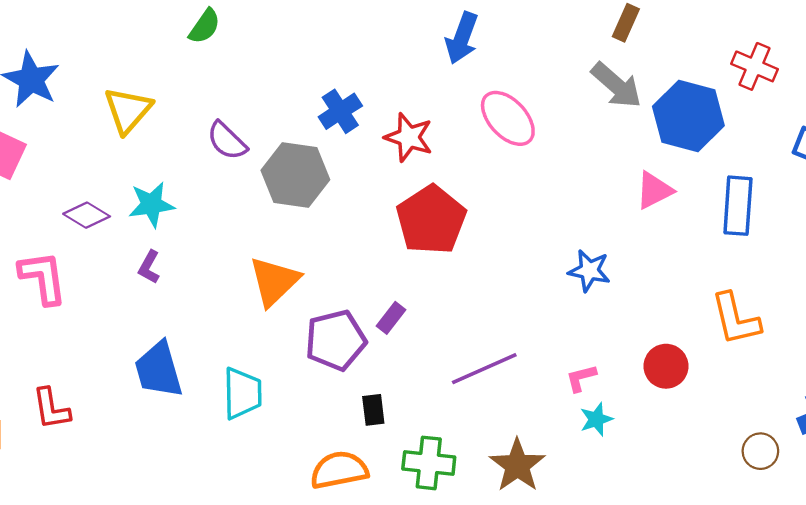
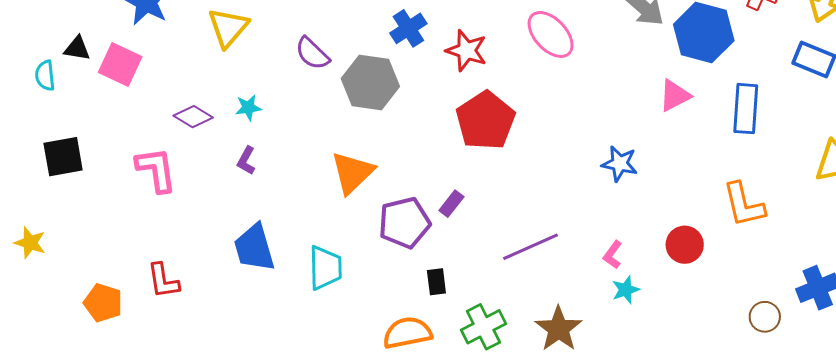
cyan star: (151, 205) -> (248, 108), size x0.7
pink L-shape: (581, 378) -> (613, 255), turned -40
green cross: (429, 463) -> (483, 327), turned -33

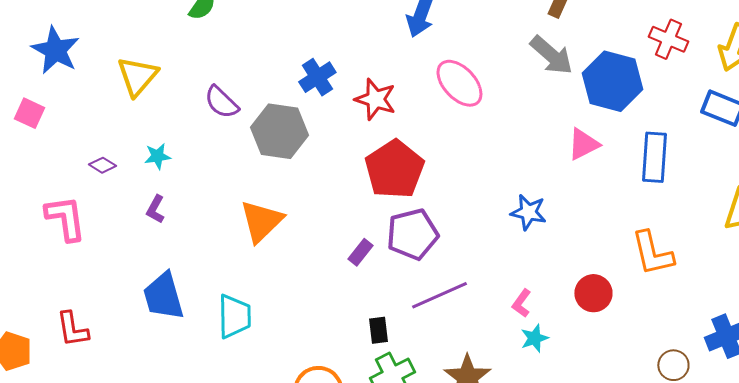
pink square: (120, 65) -> (29, 113), size x0.7
purple diamond: (193, 117) -> (102, 165), size x0.7
purple pentagon: (404, 223) -> (412, 234), moved
black rectangle: (436, 282) -> (378, 330), moved

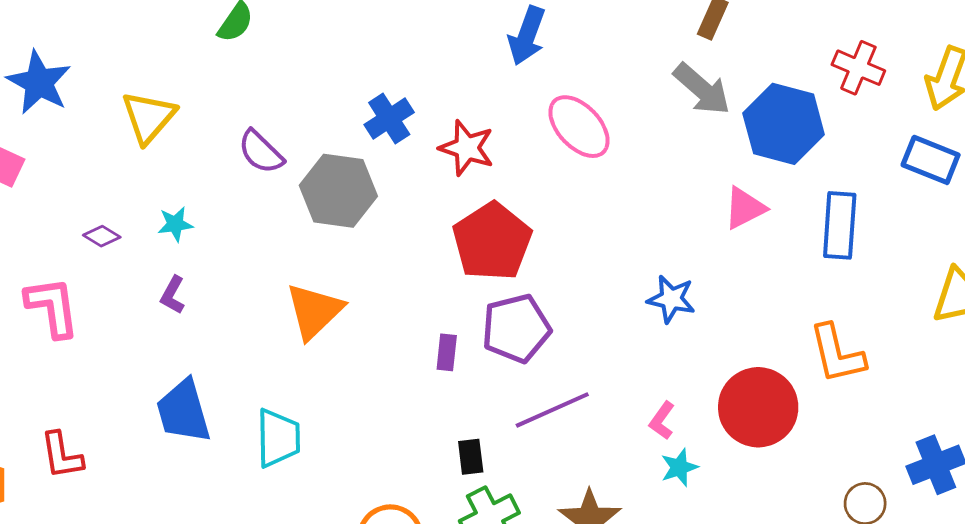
purple rectangle: (360, 252) -> (447, 352), turned -32
red circle: (593, 293) -> (758, 407), size x1.6

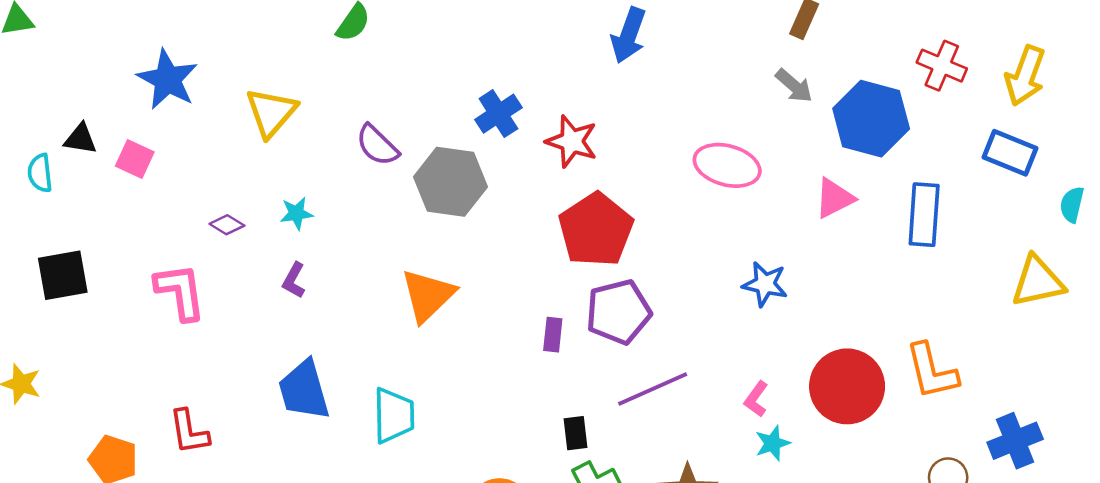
gray arrow: (702, 89) -> (794, 86), size x0.7
pink ellipse: (579, 127) -> (727, 165), moved, turned -32
orange L-shape: (837, 354) -> (932, 371), moved

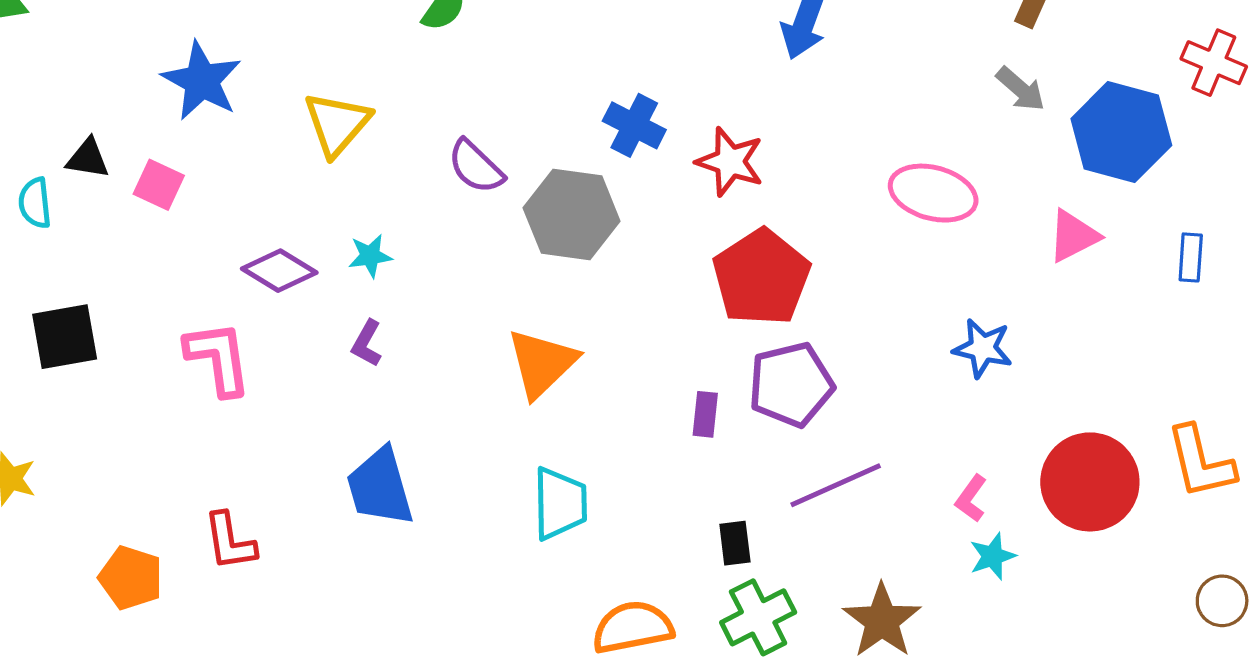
blue cross: (498, 114) -> (634, 125), turned -30
blue rectangle: (924, 215) -> (1191, 257), size x0.6
purple diamond: (227, 225) -> (279, 271), size x1.6
cyan trapezoid: (394, 415) -> (560, 503), moved

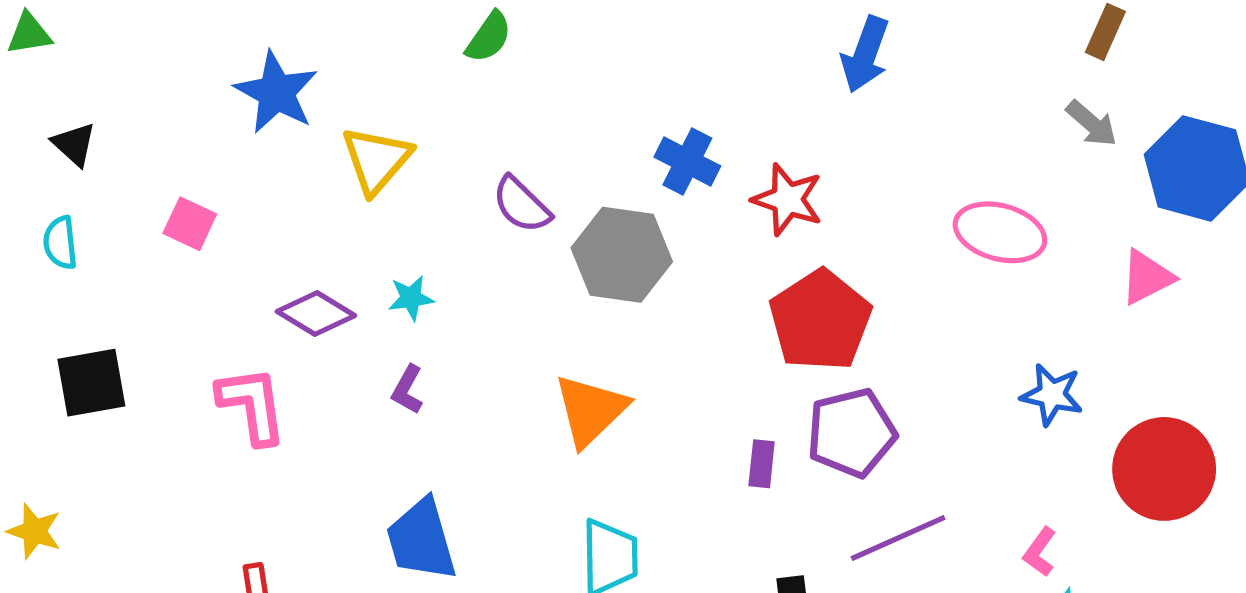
blue star: (202, 81) -> (276, 92), moved
black triangle: (88, 158) -> (74, 144), moved, turned 33
red circle: (1090, 482) -> (1164, 469), moved

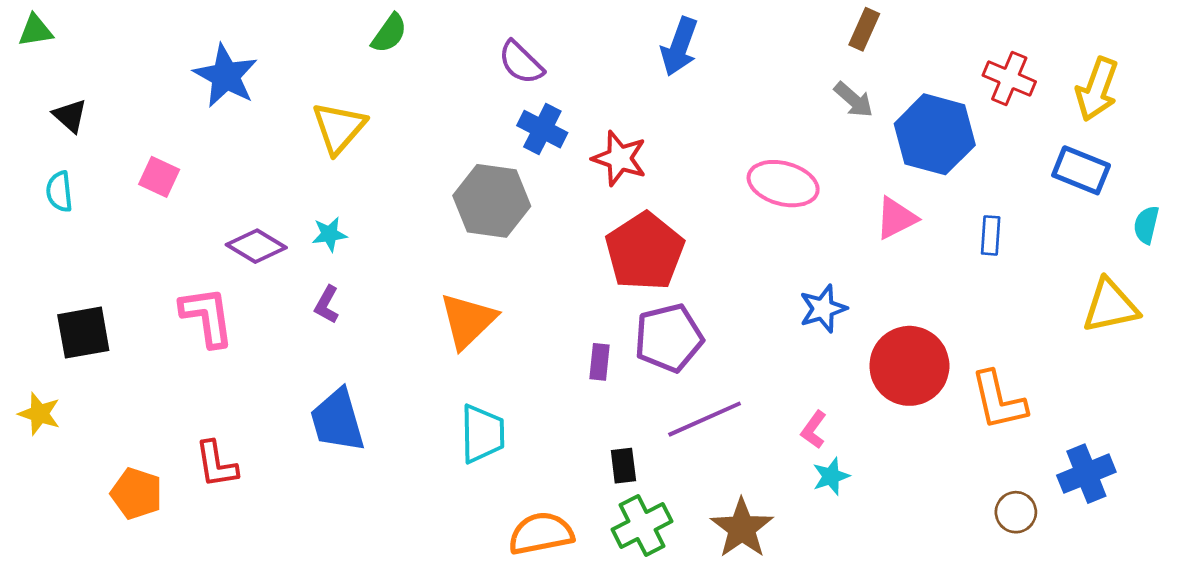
yellow triangle: (376, 160) -> (339, 128), moved
purple semicircle: (521, 205) -> (521, 63), moved
black square: (91, 383) -> (83, 333), moved
blue star: (1052, 395) -> (823, 309), turned -30

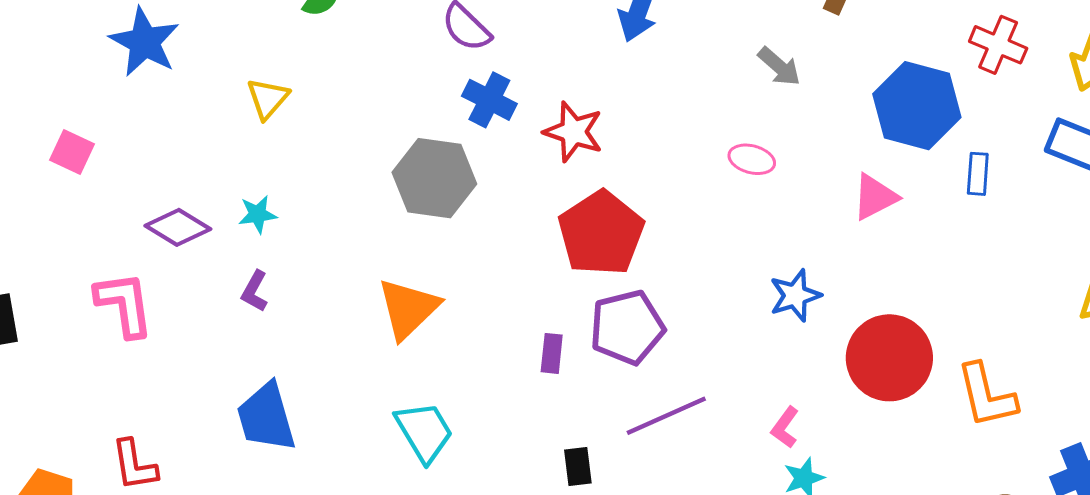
gray arrow: (854, 100) -> (779, 67), moved
yellow triangle: (339, 128) -> (268, 98), size x0.7
pink ellipse: (783, 184) -> (752, 159), size x0.6
blue rectangle: (991, 235) -> (978, 174), moved
cyan trapezoid: (482, 434) -> (424, 432), turned -30

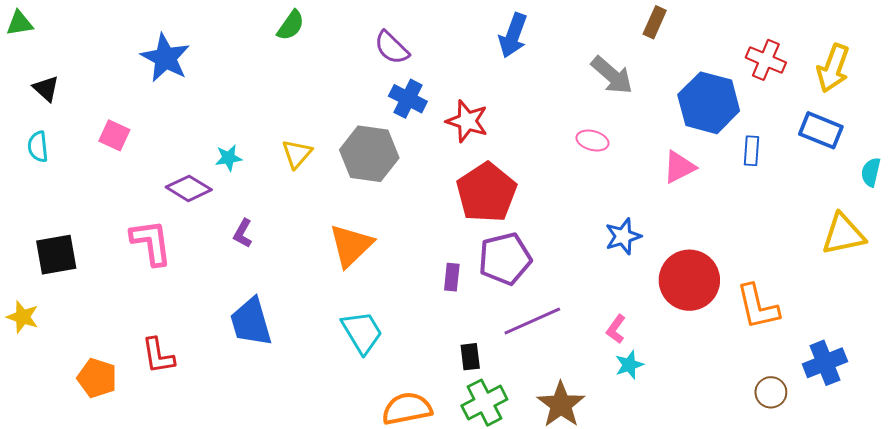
gray arrow: (779, 67) -> (612, 75), size x1.4
yellow triangle: (268, 98) -> (297, 154), moved
cyan star: (258, 214) -> (229, 158), moved

